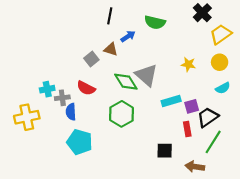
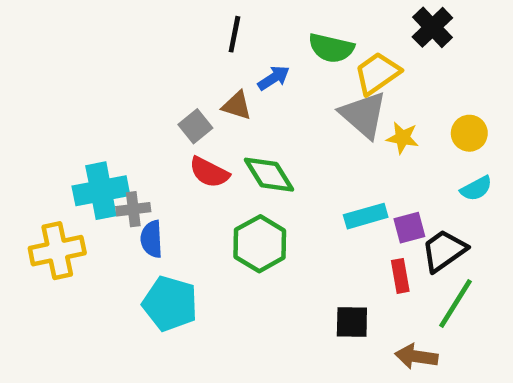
yellow trapezoid: (221, 34) -> (377, 73), moved
gray triangle: (146, 75) -> (363, 115), moved
red semicircle: (86, 88) -> (209, 172), moved
cyan cross: (47, 89) -> (101, 191), size x1.6

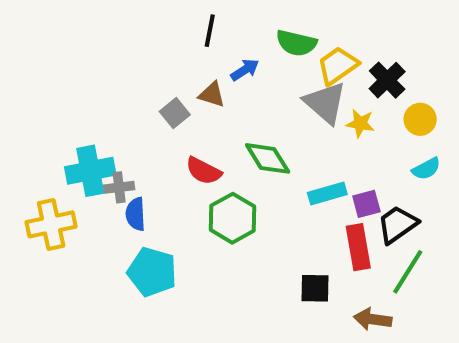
black cross: (432, 27) -> (387, 80), moved
red semicircle: (209, 172) -> (204, 171), moved
green diamond: (269, 175) -> (268, 158), moved
red rectangle: (400, 276) -> (358, 247), size x1.5

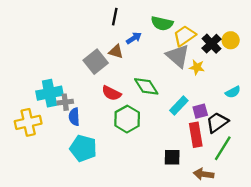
gray square: (175, 113) -> (96, 62), size x1.5
yellow circle: (420, 119) -> (231, 40), moved
cyan rectangle: (327, 193) -> (179, 106), turned -30

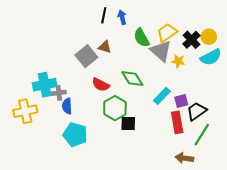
green semicircle: (162, 23) -> (141, 38), moved, turned 48
blue arrow: (134, 38) -> (122, 17), moved, turned -72
cyan semicircle: (233, 92) -> (211, 57), moved, size x1.5
black square: (172, 157) -> (128, 123), moved

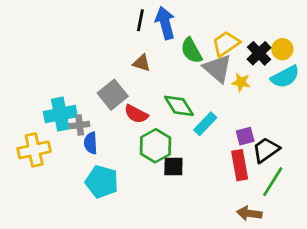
blue arrow: (122, 17) -> (165, 23), size x1.6
gray square: (86, 56) -> (113, 95), moved
cyan rectangle: (162, 96) -> (205, 124), moved

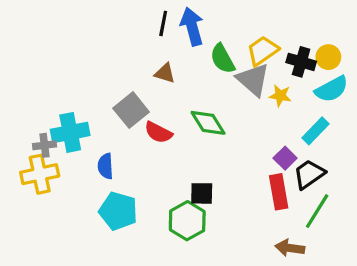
black cross: (259, 53) -> (301, 62), turned -30
cyan rectangle: (205, 124) -> (316, 131), moved
gray cross: (80, 125) -> (45, 145), moved
purple square: (245, 136) -> (285, 158), turned -30
green hexagon: (155, 146) -> (187, 221), moved

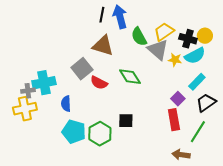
brown triangle: (165, 73) -> (103, 46), size x1.6
cyan semicircle: (332, 89) -> (195, 56), moved
black trapezoid: (309, 174) -> (206, 103), moved
green hexagon: (187, 221) -> (100, 134), moved

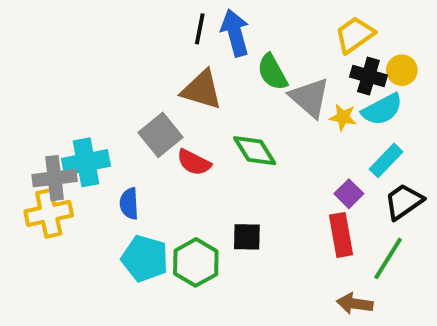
yellow trapezoid: (164, 32) -> (355, 35), moved
gray cross: (28, 91) -> (55, 178), size x1.5

